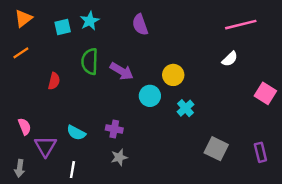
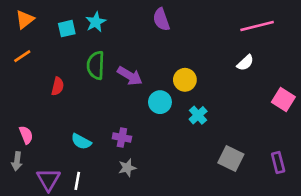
purple semicircle: (140, 25) -> (161, 19), moved
purple triangle: (45, 146) -> (48, 180), moved
gray arrow: (20, 168) -> (17, 161), moved

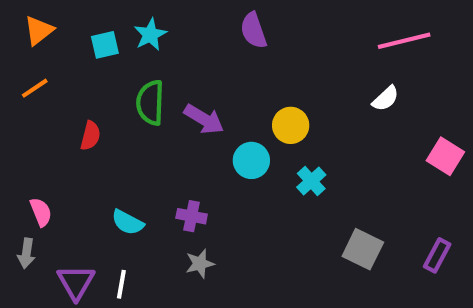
purple rectangle: (278, 162) -> (437, 255), turned 42

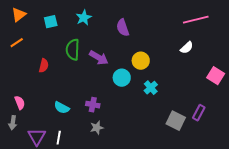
purple semicircle: (253, 30) -> (123, 28), moved
cyan star: (150, 35) -> (84, 18), moved
purple rectangle: (437, 255) -> (199, 113), moved

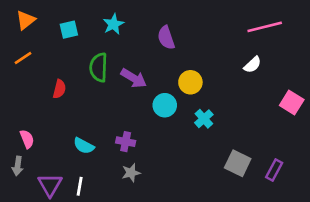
purple rectangle: (199, 113) -> (274, 170), moved

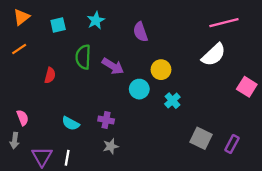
white semicircle: (253, 65) -> (214, 55), size x1.6

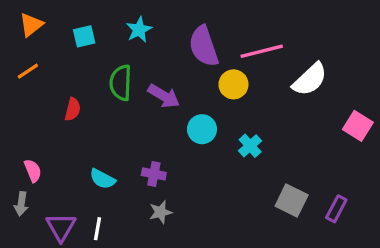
pink line: (224, 23) -> (262, 51), moved
purple semicircle: (140, 32) -> (204, 46), size x1.4
yellow circle: (161, 70) -> (233, 84), moved

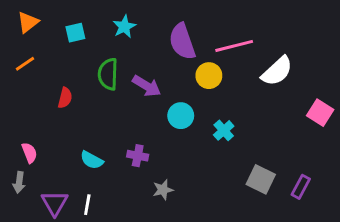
gray star: (161, 212) -> (163, 190), moved

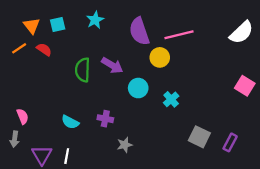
orange triangle: (28, 22) -> (32, 26), moved, turned -30
white semicircle: (277, 71) -> (241, 32), moved
green semicircle: (108, 74) -> (83, 70), moved
red semicircle: (65, 98) -> (44, 49), moved, turned -70

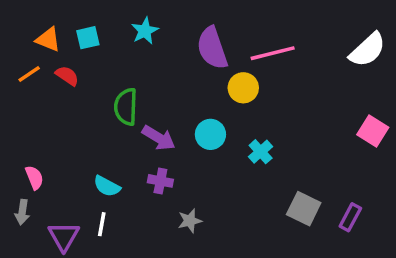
orange triangle: (32, 26) -> (48, 39), turned -30
purple arrow: (112, 65) -> (159, 138), moved
white line: (67, 156) -> (102, 224), moved

